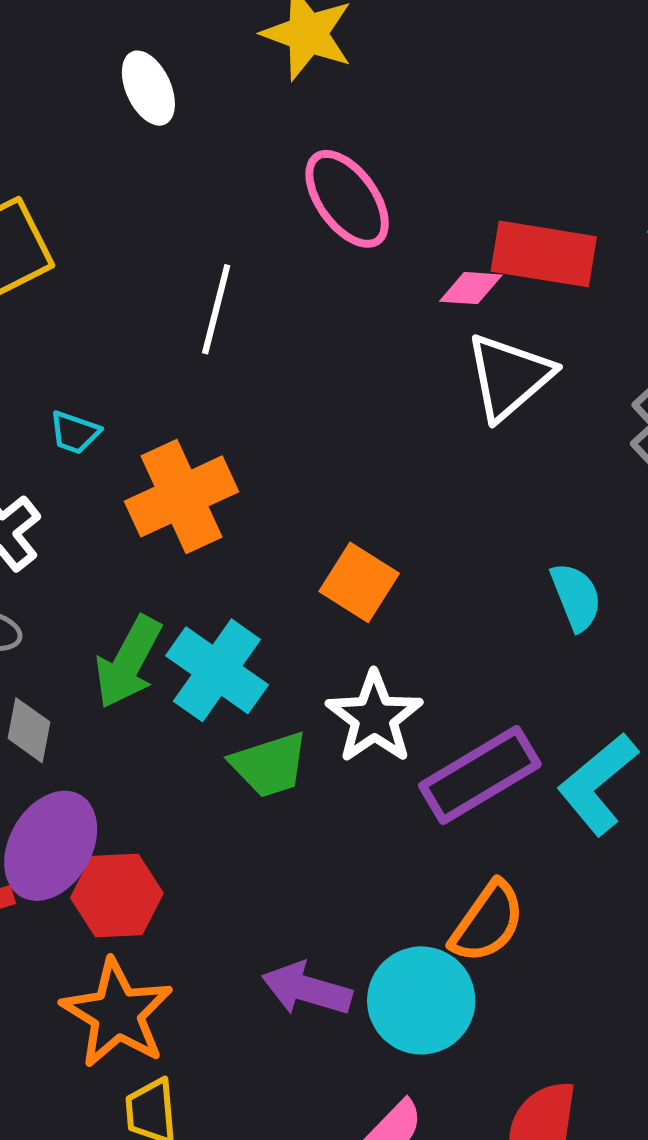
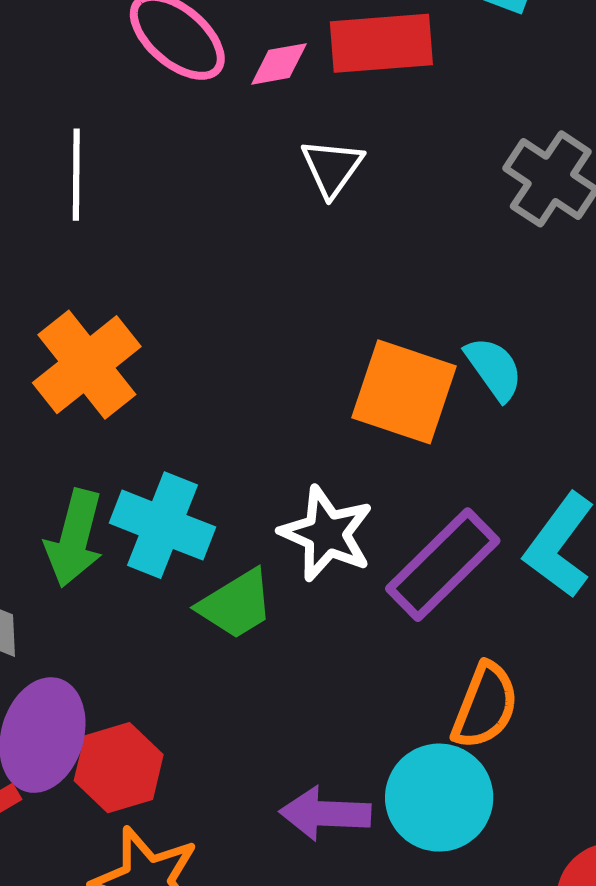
pink diamond: (471, 288) -> (279, 64), moved
white triangle: (509, 377) -> (332, 168), moved, size x0.7
orange square: (359, 582) -> (404, 392), moved, size x1.4

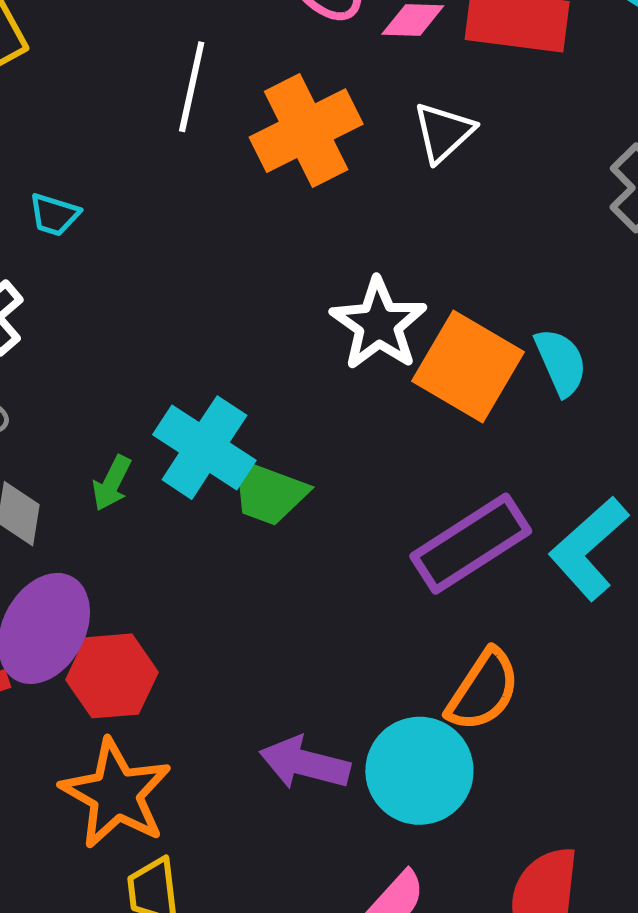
orange cross: (87, 365) -> (306, 131), moved
white star: (327, 534) -> (379, 324), moved
green arrow: (74, 538) -> (112, 483), moved, size x0.6
green trapezoid: (236, 604) -> (269, 493), moved, turned 40

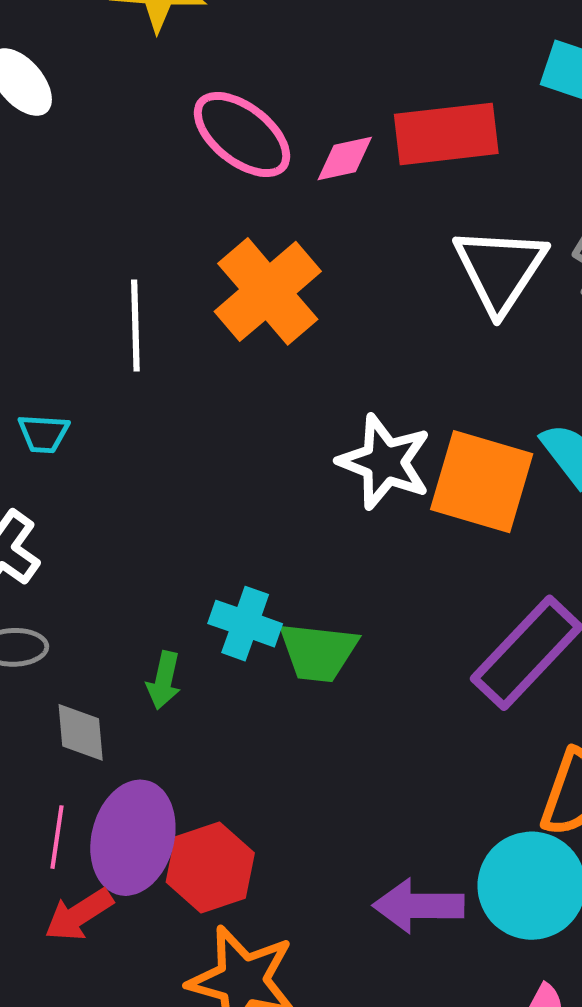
white line: (192, 87) -> (135, 326), moved
white triangle: (444, 132) -> (500, 269), moved, size x1.5
cyan cross: (204, 448) -> (245, 624), size x0.7

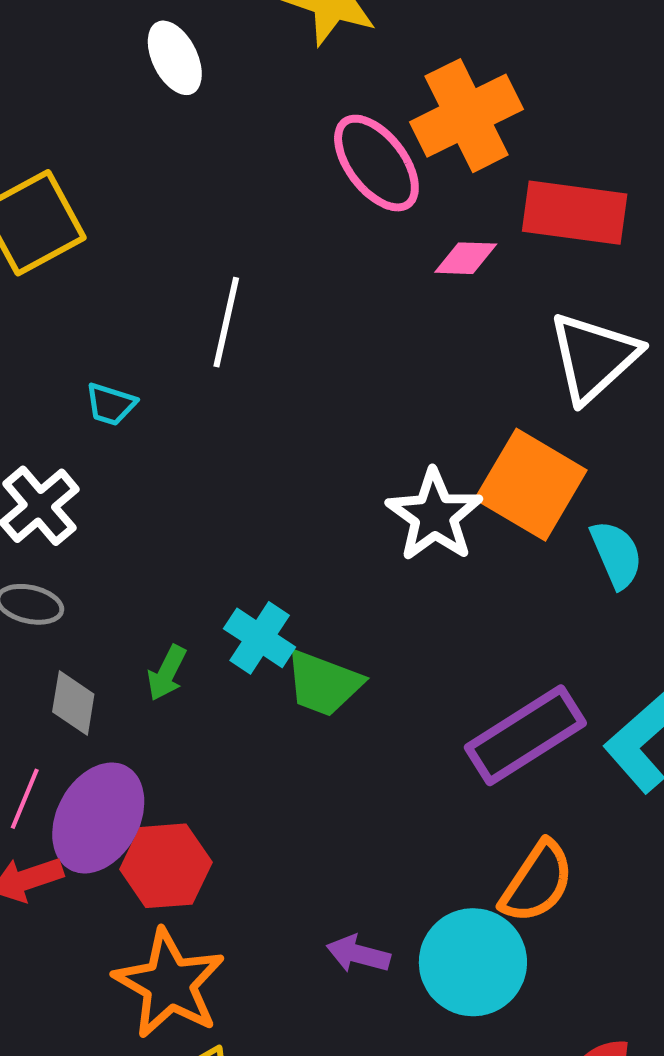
pink diamond: (345, 158) -> (466, 258), moved
orange cross: (268, 291) -> (467, 116), moved
orange square: (482, 482) -> (531, 485), moved
purple arrow: (418, 906) -> (358, 954), size x0.7

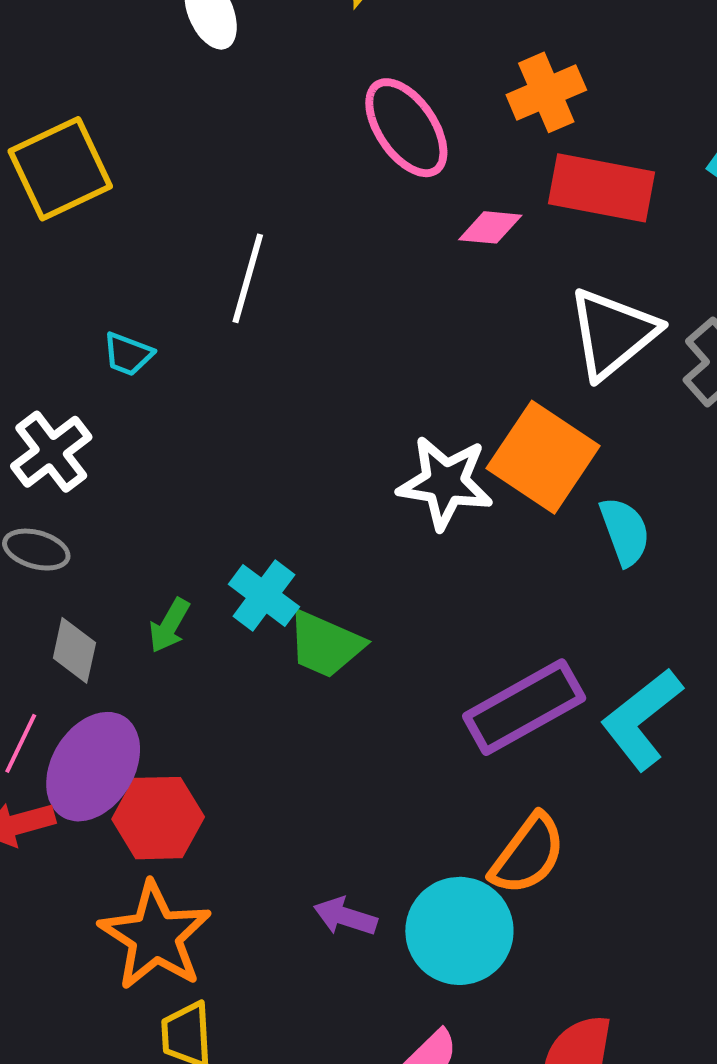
orange cross: (467, 116) -> (546, 92), moved, size x0.7
white star: (434, 515) -> (445, 483), turned -30

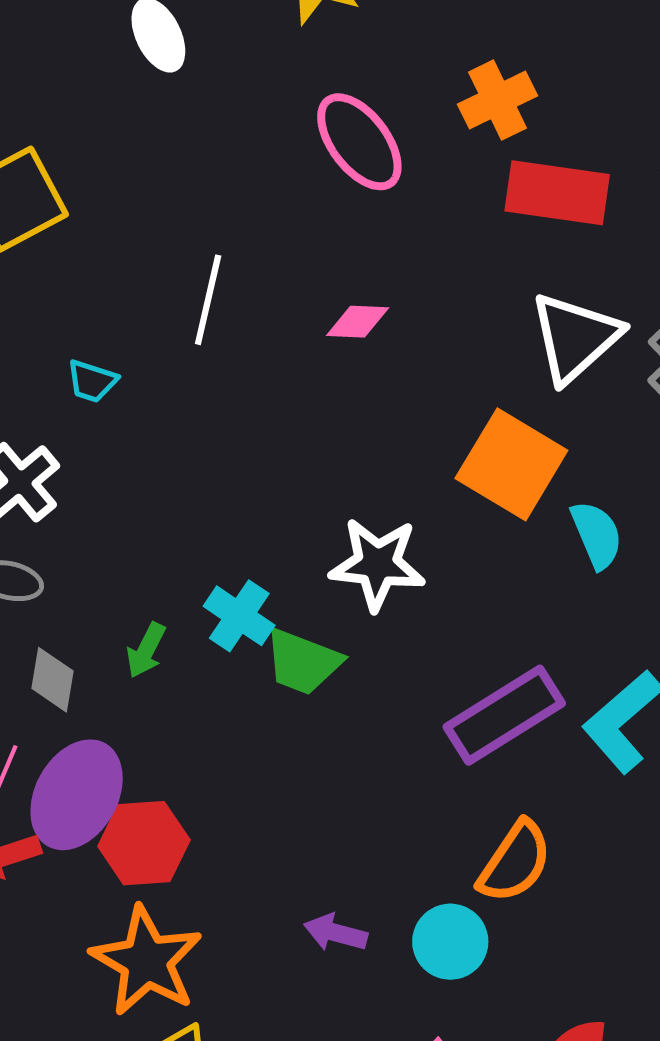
pink diamond: (490, 227) -> (358, 322), moved
white star: (445, 483) -> (377, 564), moved
cyan circle: (459, 931) -> (450, 942), size x0.7

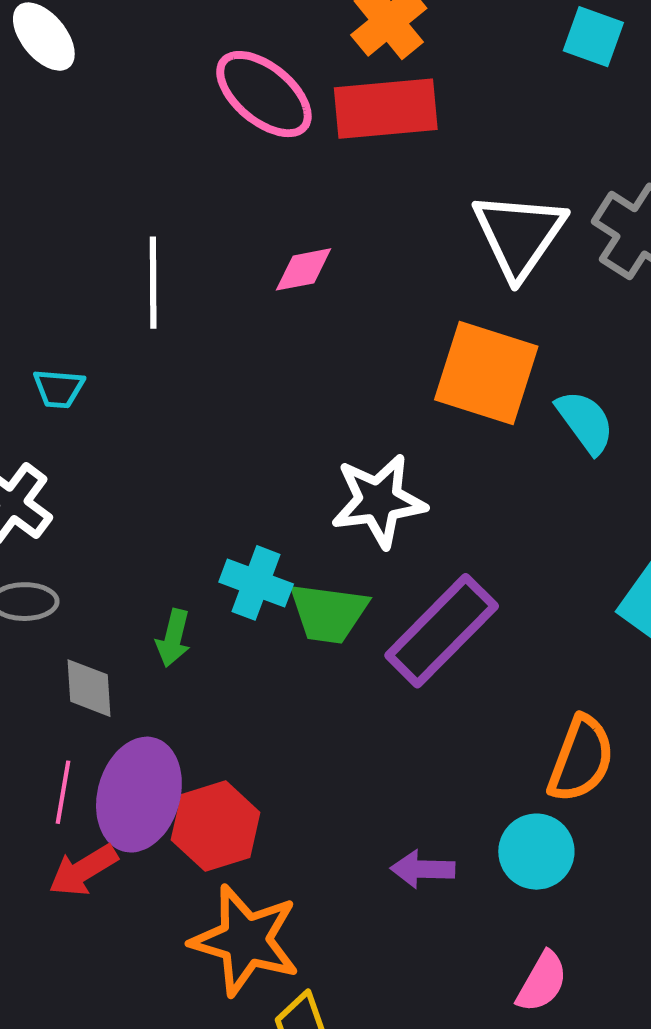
red rectangle: (557, 193) -> (386, 109), moved
purple rectangle: (504, 715) -> (442, 631), moved

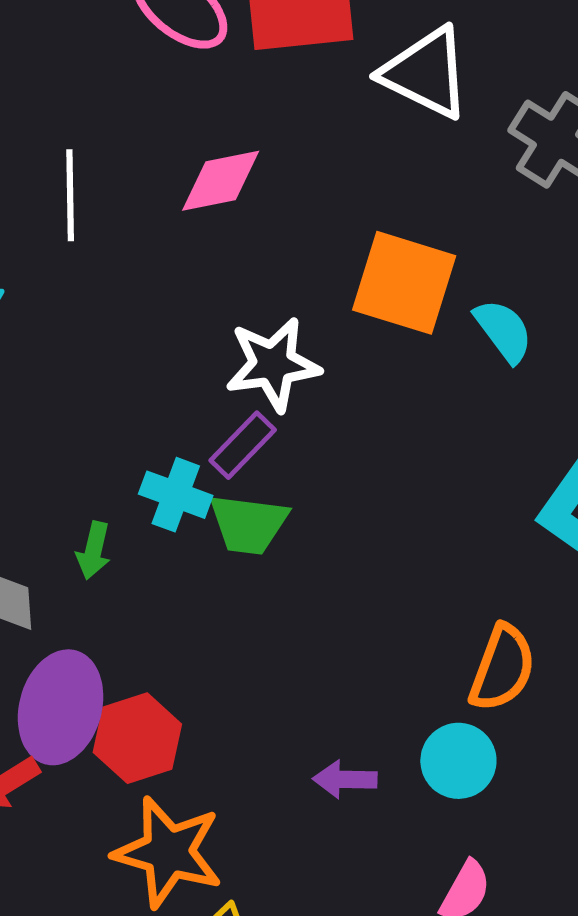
white triangle: (519, 235) -> (426, 73), moved, turned -38
pink diamond: (304, 269) -> (221, 181), size x1.4
white star: (379, 501) -> (273, 364), moved
purple rectangle: (442, 631) -> (243, 445), moved, size x0.6

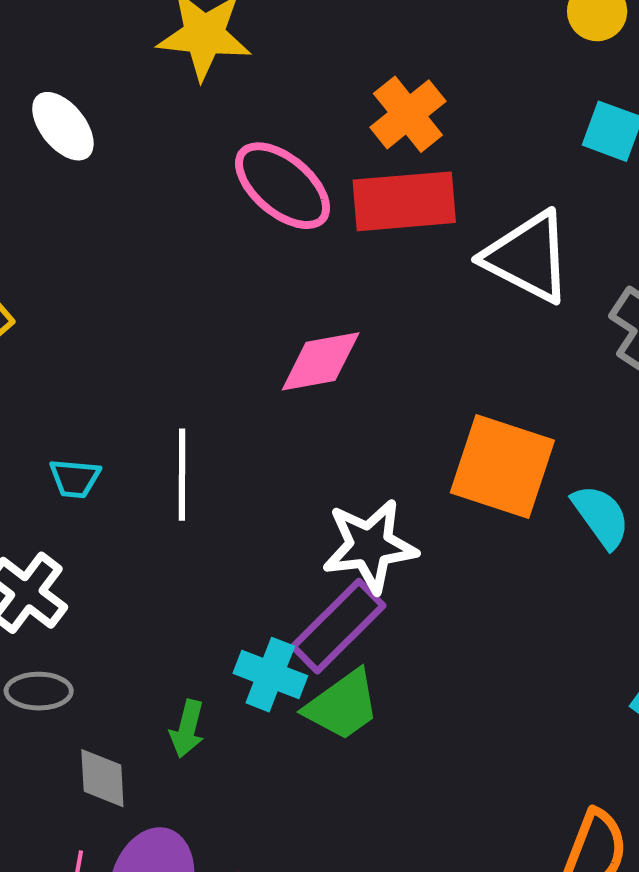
white line: (70, 195) -> (182, 475), moved
purple rectangle: (243, 445) -> (338, 626), size x1.4
green trapezoid: (248, 524) -> (342, 705), turned -44

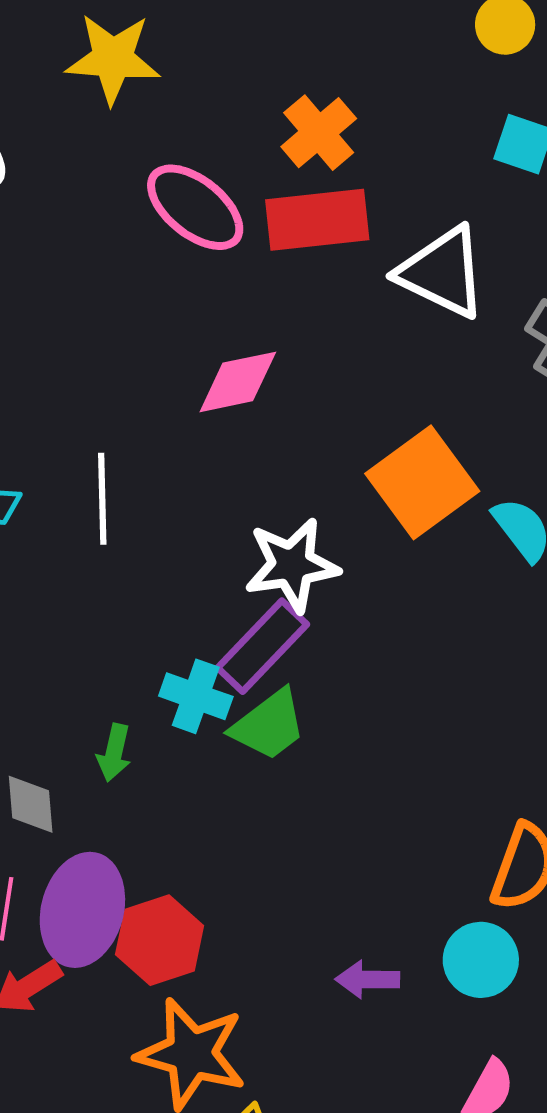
orange square: (502, 467) -> (422, 482), turned 37

